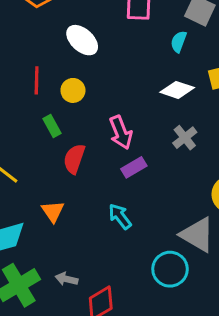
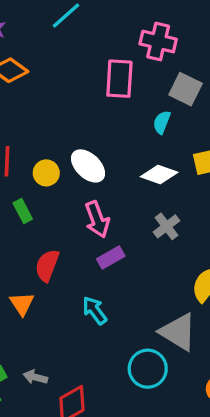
white ellipse: (82, 40) -> (88, 166), moved
red semicircle: (74, 159) -> (47, 265), moved

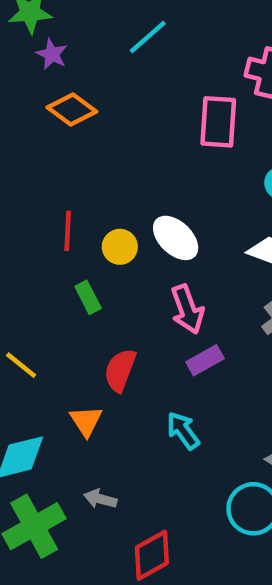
gray arrow: (35, 377) -> (100, 499), moved

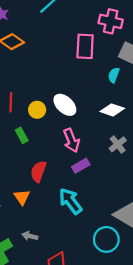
cyan arrow: (183, 431) -> (70, 201), size x1.4

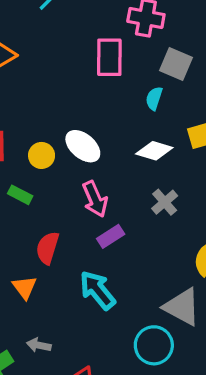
green rectangle: (22, 135) -> (20, 195), turned -32

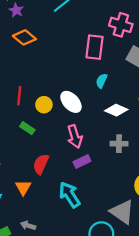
cyan semicircle: (154, 98) -> (102, 81), moved
gray cross: (165, 202) -> (119, 144), turned 35

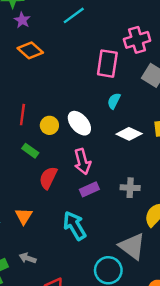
pink cross: (121, 25) -> (137, 40), turned -35
gray cross: (119, 144) -> (130, 188), moved
red semicircle: (41, 164) -> (48, 178), moved

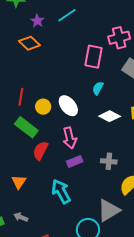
purple star: (22, 20) -> (37, 21), moved
green rectangle: (30, 151) -> (26, 127), size x1.6
gray triangle: (132, 246) -> (109, 210), turned 50

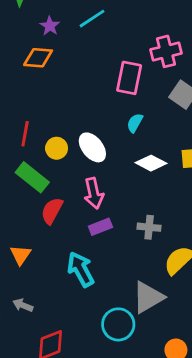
orange diamond: (29, 43) -> (38, 58), turned -40

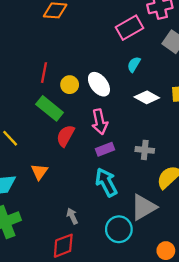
pink rectangle: (129, 78) -> (130, 28), turned 48
cyan arrow: (81, 269) -> (106, 182), moved
gray arrow: (23, 305) -> (72, 216), moved, turned 42

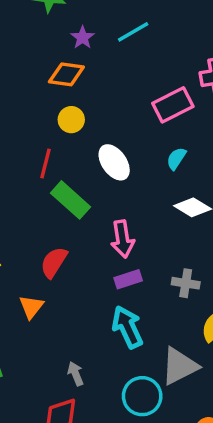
white ellipse: (99, 84) -> (114, 162), moved
yellow circle: (70, 85) -> (71, 120), moved
green rectangle: (50, 108) -> (71, 200), moved
red semicircle: (65, 136) -> (54, 262), moved

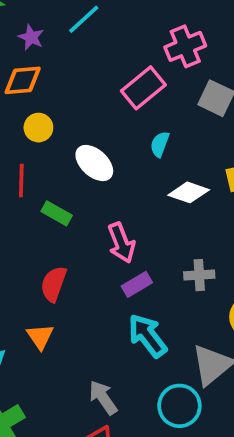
green rectangle: (71, 200) -> (57, 213), size x0.7
gray arrow: (76, 374) -> (103, 398), size x1.4

